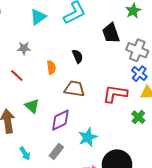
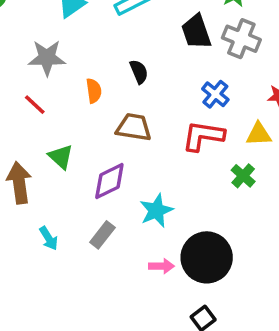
gray star: (24, 48) -> (47, 58), size x1.5
gray cross: (137, 50) -> (241, 39), moved
blue cross: (139, 74) -> (215, 94), moved

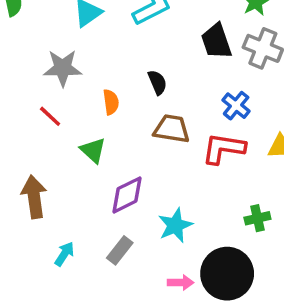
brown trapezoid: (134, 127) -> (172, 129), moved
green triangle: (61, 157) -> (93, 150), moved
green cross: (243, 176) -> (257, 218), moved, turned 35
cyan arrow: (49, 238) -> (64, 254), turned -115

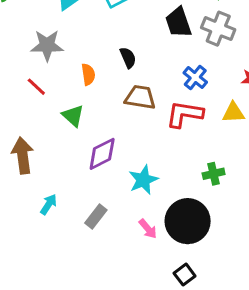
gray rectangle: (120, 250) -> (96, 217), moved
pink arrow: (181, 283) -> (148, 229), turned 50

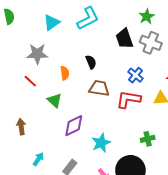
brown arrow: (23, 155) -> (21, 127), size x0.7

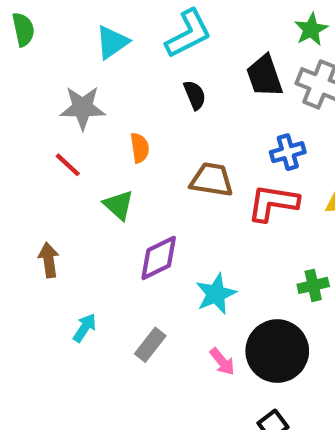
black semicircle: (91, 62) -> (195, 95), moved
blue cross: (135, 75) -> (288, 152), turned 35

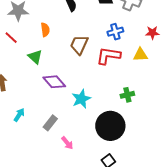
brown trapezoid: (212, 180) -> (79, 45), turned -75
purple diamond: (159, 258) -> (54, 82), turned 75
pink arrow: (222, 362) -> (67, 143), moved

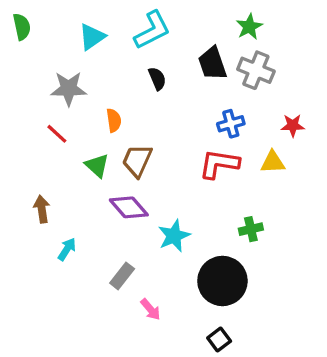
brown trapezoid: (79, 45) -> (137, 161), moved
cyan arrow: (19, 115) -> (67, 249), moved

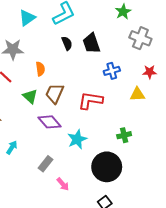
black trapezoid: (212, 64) -> (91, 43), moved
gray cross: (256, 70) -> (140, 38), moved
red L-shape: (219, 164) -> (90, 100), moved

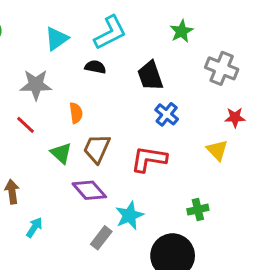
green star: (123, 12) -> (181, 31), moved
black semicircle: (67, 43) -> (95, 67), moved, turned -56
blue cross: (112, 71) -> (167, 114), moved, turned -35
yellow triangle: (137, 94) -> (217, 150), turned 49
gray rectangle: (45, 164) -> (101, 238), moved

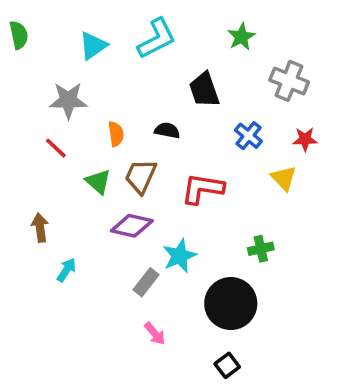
black semicircle: (95, 67) -> (167, 130), moved
blue cross: (167, 114) -> (248, 136), moved
purple diamond: (89, 190) -> (132, 226), turned -36

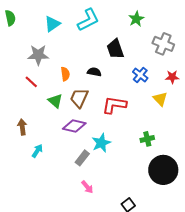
black circle: (231, 304) -> (163, 170), moved

